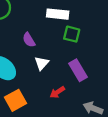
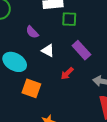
white triangle: (42, 63) -> (48, 50), turned -32
orange square: (16, 100) -> (31, 88), turned -30

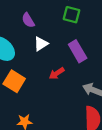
white triangle: (48, 50) -> (41, 44), turned 48

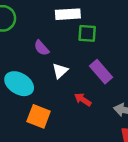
red arrow: (57, 73) -> (83, 100), turned 77

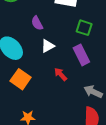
green square: (87, 33) -> (84, 28), moved

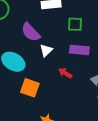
purple semicircle: (37, 23) -> (31, 32), size x1.5
purple rectangle: (81, 55) -> (79, 50), turned -42

